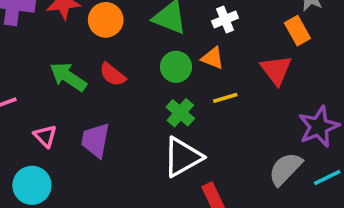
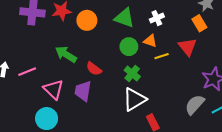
red semicircle: (113, 74) -> (94, 69), moved
yellow line: (225, 98) -> (162, 56), moved
pink triangle: (45, 136) -> (53, 89), size x1.5

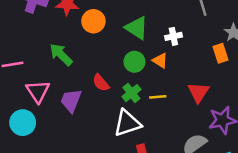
red triangle: (188, 47) -> (198, 92), moved
yellow line: (162, 56) -> (158, 97), moved
red semicircle: (94, 69) -> (101, 83), moved

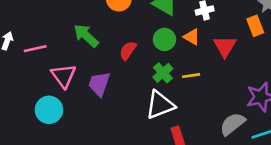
red semicircle: (101, 83) -> (128, 51), moved, turned 78
red triangle: (198, 92) -> (225, 46), moved

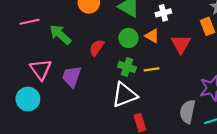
pink line: (35, 49) -> (30, 22), moved
green cross: (163, 73) -> (127, 67), turned -30
gray semicircle: (232, 124) -> (187, 112), turned -40

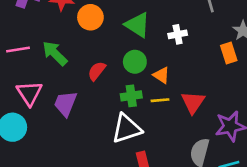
pink line: (30, 22) -> (18, 49), moved
orange triangle: (152, 36) -> (161, 75), moved
red triangle: (181, 44) -> (193, 102), moved
green cross: (127, 67) -> (131, 96), turned -30

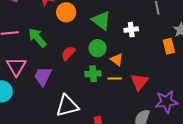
white triangle: (127, 129) -> (67, 106), moved

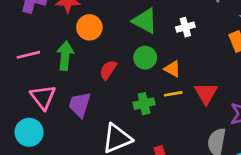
orange circle: (66, 12) -> (89, 27), moved
green arrow: (37, 38) -> (65, 56), turned 55
green cross: (93, 74) -> (144, 104), moved

